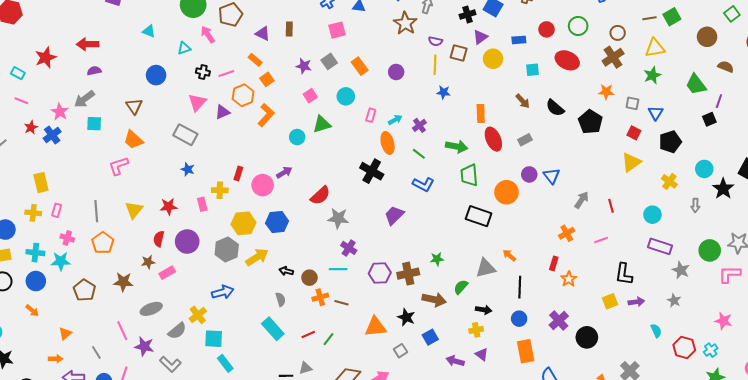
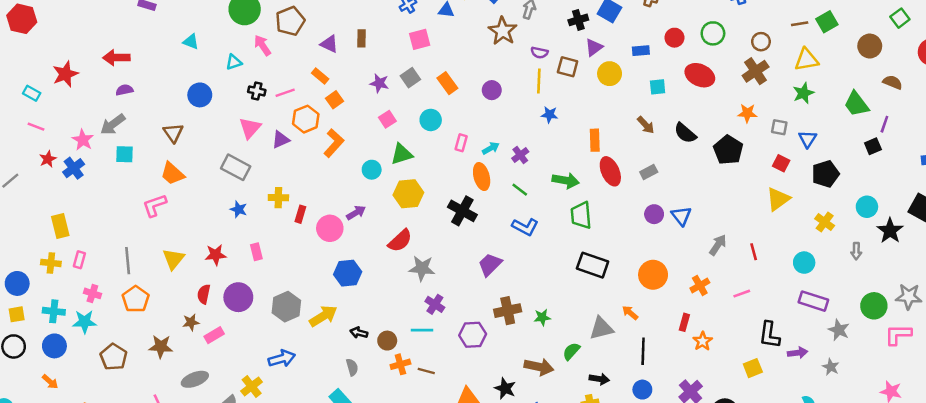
yellow cross: (220, 190) -> (278, 198), moved
orange circle: (506, 192) -> (653, 275), moved
yellow hexagon: (243, 223) -> (408, 194), moved
brown cross: (408, 274) -> (508, 311), moved
purple arrow: (636, 302) -> (798, 353), moved

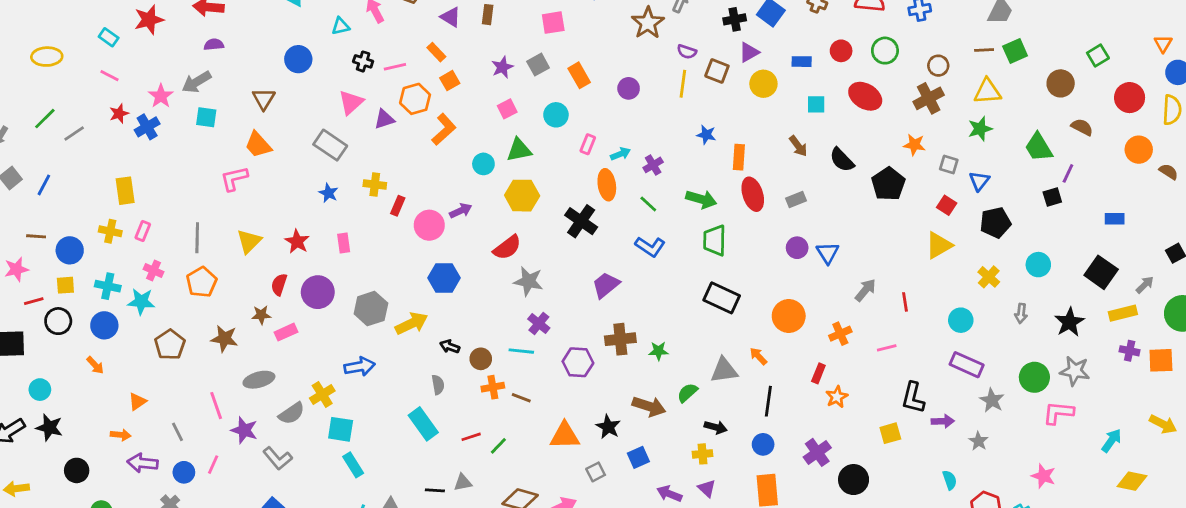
purple star: (379, 83) -> (502, 67), turned 30
blue star: (549, 115) -> (706, 135), moved
black star: (890, 231) -> (1069, 322), moved
red star: (216, 255) -> (297, 241), turned 30

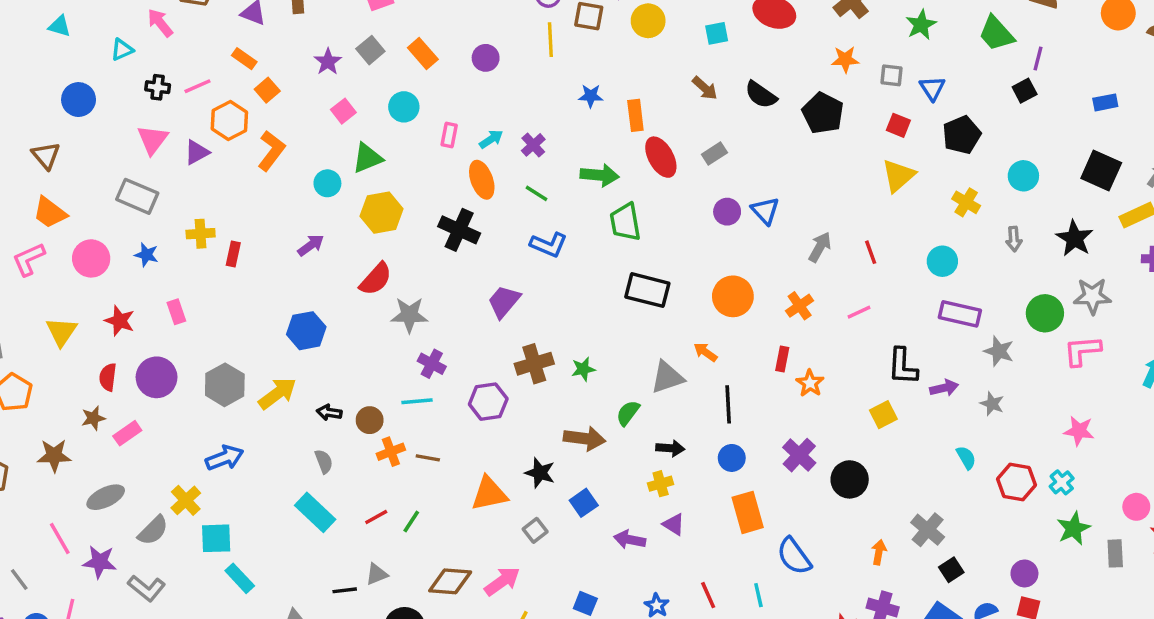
pink circle: (429, 225) -> (91, 258), moved

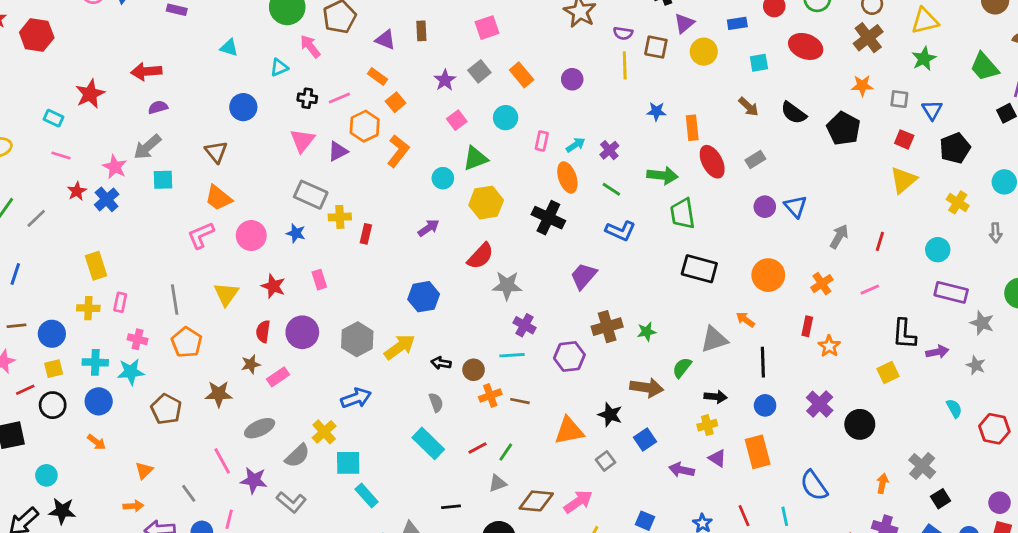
gray rectangle: (137, 196) -> (311, 195), moved
red line: (871, 252) -> (880, 241), turned 36
orange rectangle: (748, 512) -> (758, 452), moved
gray triangle: (377, 574) -> (497, 483), moved

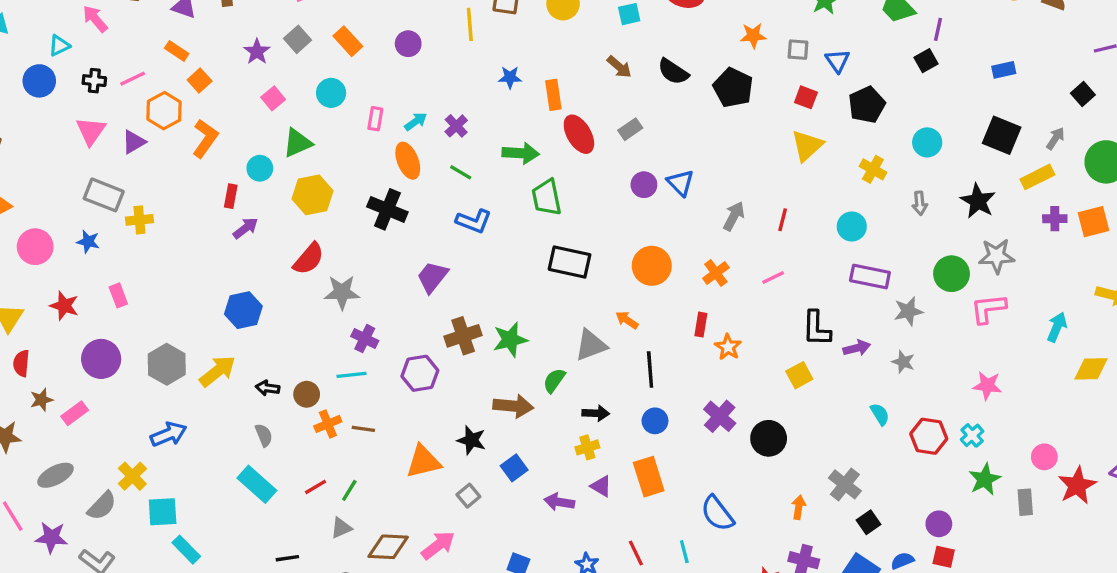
blue circle: (243, 107) -> (39, 81), moved
red rectangle: (366, 234) -> (231, 196), moved
gray star: (982, 323) -> (908, 311), turned -30
red semicircle: (263, 331) -> (21, 363), moved
green star: (647, 332) -> (510, 340), size x1.5

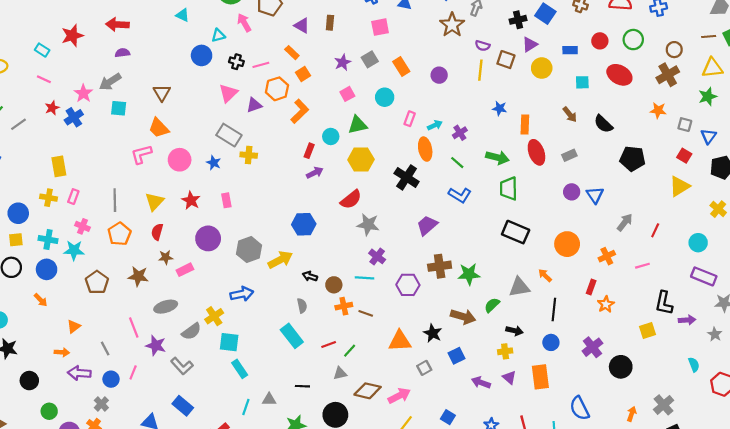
black pentagon: (733, 88) -> (632, 159), moved, turned -30

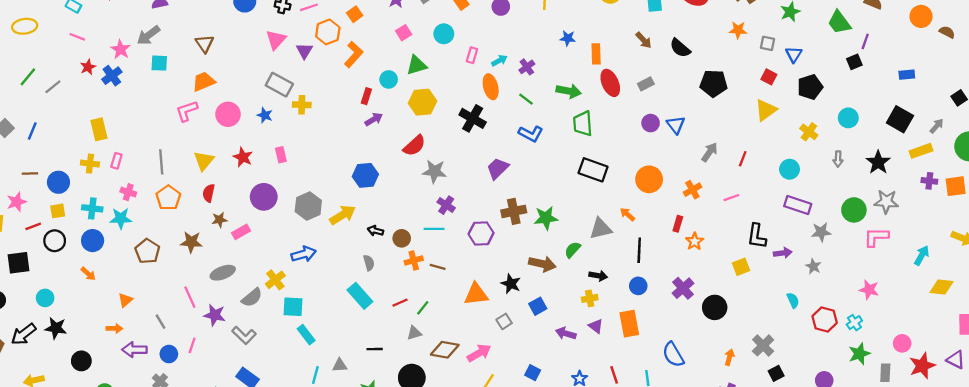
purple triangle: (254, 105) -> (304, 51), turned -35
orange trapezoid: (159, 128) -> (204, 81), turned 115

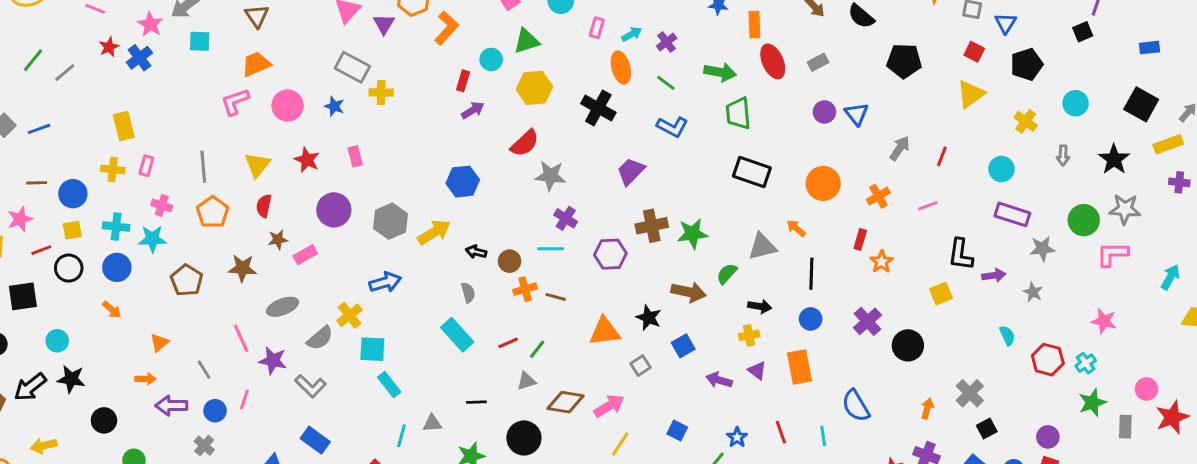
blue line: (32, 131) -> (39, 129), turned 48

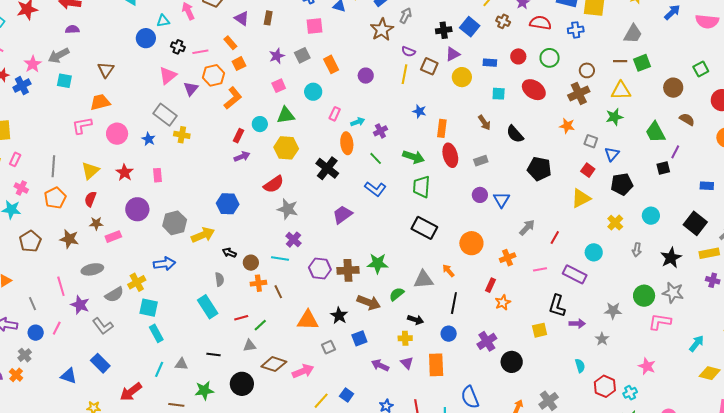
purple rectangle: (1012, 214) -> (575, 274), moved
brown cross: (652, 226) -> (348, 270), moved
brown line: (556, 297) -> (278, 292), turned 40
yellow line: (620, 444) -> (321, 401), moved

